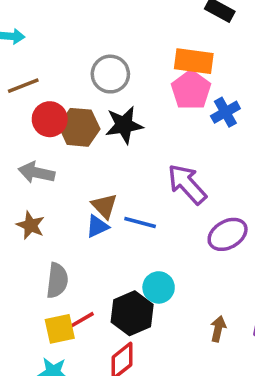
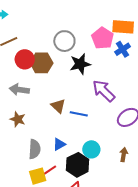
orange rectangle: (194, 61) -> (123, 27), moved
gray circle: (110, 74) -> (64, 41), moved
black star: (124, 125) -> (80, 64), moved
blue triangle: (97, 226) -> (59, 144), moved
brown arrow: (218, 329) -> (124, 155), moved

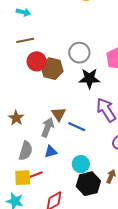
gray arrow: (19, 90) -> (48, 127), moved, turned 90
black hexagon: (78, 165) -> (88, 184), moved

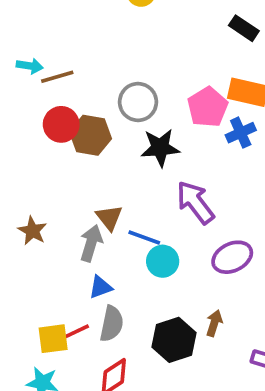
cyan arrow: (23, 12) -> (30, 66), moved
brown line: (25, 40) -> (57, 77), moved
gray semicircle: (26, 151) -> (112, 324), moved
cyan circle: (81, 164) -> (163, 261), moved

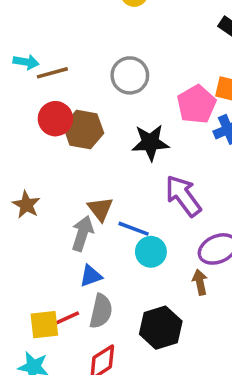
gray circle: (138, 102) -> (130, 75), moved
brown star: (32, 231) -> (26, 205), moved
brown arrow: (214, 323) -> (200, 282), moved, turned -30

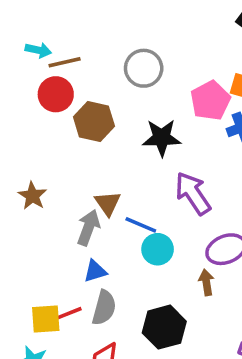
red circle: (55, 119) -> (56, 94), moved

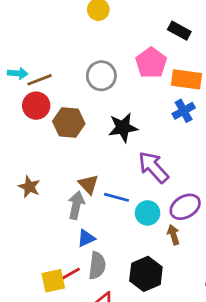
pink pentagon: (210, 101) -> (151, 63), moved
cyan circle: (158, 249) -> (148, 213), moved

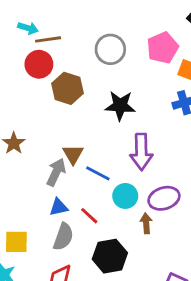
purple arrow: (153, 167) -> (141, 152), turned -152
red line: (71, 273) -> (89, 216), moved, turned 60

